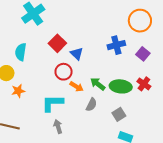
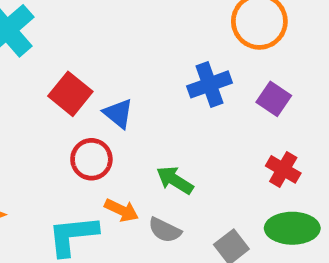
green ellipse: (121, 86) -> (292, 228), moved
orange arrow: (77, 87) -> (122, 210), moved
gray semicircle: (91, 105) -> (165, 230), turned 96

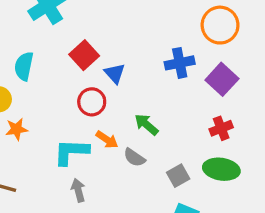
purple square: (274, 99) -> (222, 79), size x1.4
red cross: (283, 169) -> (221, 128), turned 30

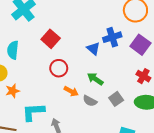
blue triangle: (115, 73) -> (93, 49), moved
red cross: (221, 128) -> (143, 76), turned -32
cyan L-shape: (71, 152) -> (33, 112), moved
gray square: (178, 176) -> (116, 99), moved

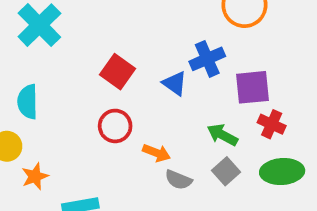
red square: (51, 39) -> (118, 72), moved
purple square: (140, 45) -> (253, 87), moved, turned -36
green arrow: (95, 79) -> (222, 135), moved
orange arrow: (71, 91) -> (156, 153), moved

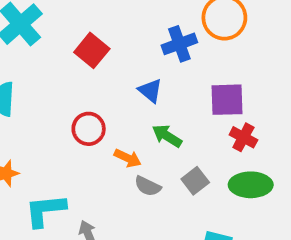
blue cross: (207, 59) -> (179, 44), moved
red square: (118, 72) -> (92, 50), moved
green arrow: (222, 135) -> (167, 136), moved

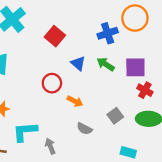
blue triangle: (150, 91) -> (78, 63), moved
green arrow: (167, 136) -> (106, 64), moved
gray semicircle: (148, 186) -> (84, 129), moved

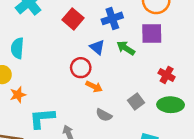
blue cross: (108, 33) -> (112, 18), moved
purple square: (135, 67) -> (152, 33), moved
red circle: (52, 83) -> (81, 68), moved

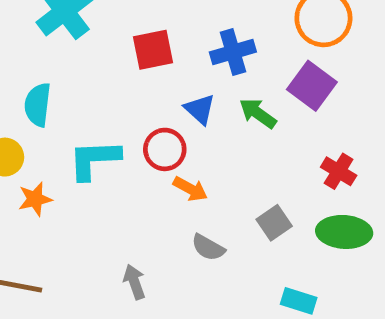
red square: (73, 19) -> (153, 50), turned 36
purple square: (152, 33) -> (312, 86), turned 35
cyan L-shape: (42, 118) -> (94, 160), moved

